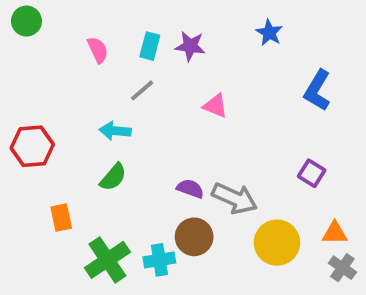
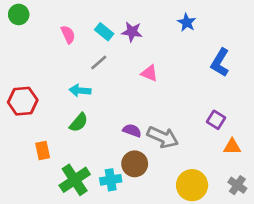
cyan rectangle: (150, 46) -> (104, 32), turned -66
orange triangle: (335, 233) -> (232, 146), moved
yellow circle: (277, 243) -> (192, 185), moved

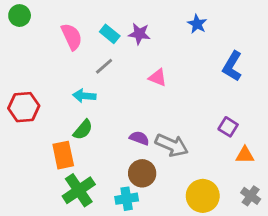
pink semicircle: (68, 34) -> (72, 37), size x1.4
orange rectangle: (43, 150) -> (63, 155), moved, size x1.4
cyan cross: (111, 180) -> (127, 199), moved

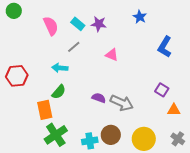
brown circle: (142, 173) -> (111, 135), moved

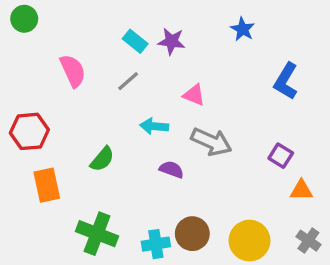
pink semicircle: (51, 26) -> (73, 71), moved
cyan arrow: (60, 68) -> (154, 126), moved
gray arrow: (122, 103) -> (211, 142), moved
orange rectangle: (45, 110) -> (47, 185), moved
green cross: (56, 135) -> (97, 234), turned -35

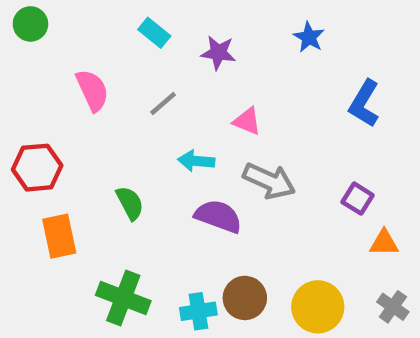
cyan rectangle: (135, 41) -> (154, 33), moved
green semicircle: (102, 159) -> (130, 203), turned -68
purple semicircle: (172, 170) -> (218, 216), size x1.5

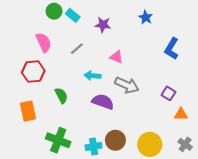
green circle: (30, 24) -> (54, 11), moved
red hexagon: (37, 168) -> (33, 72), moved

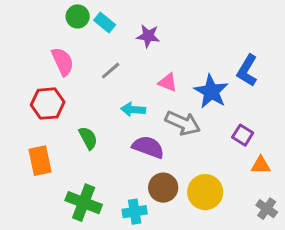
blue star: (146, 17) -> (211, 92), moved, size x1.6
brown circle: (115, 140) -> (163, 188), moved
yellow circle: (150, 144) -> (205, 192), moved

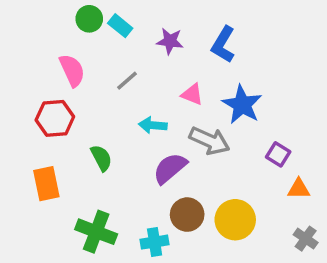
blue L-shape: (247, 71) -> (223, 45), moved
purple semicircle: (148, 147) -> (170, 168), turned -60

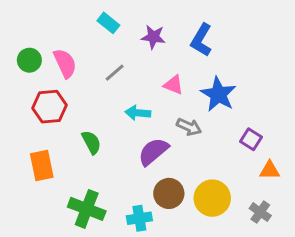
green circle: (89, 19) -> (29, 60), moved
gray arrow: (209, 141) -> (189, 127), size x0.7
gray cross: (306, 239) -> (260, 212), moved

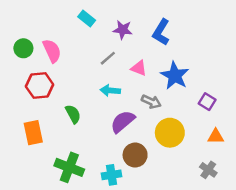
gray line: (115, 73) -> (108, 58), moved
purple square: (251, 139) -> (207, 102), moved
yellow circle: (212, 198) -> (170, 133), moved

